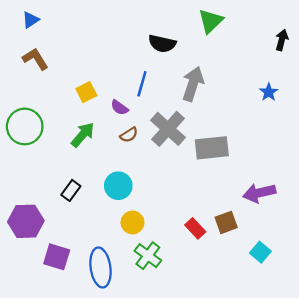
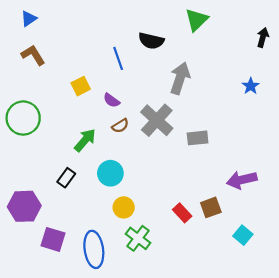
blue line: (142, 84) -> (118, 58), moved, turned -35
green arrow: (83, 135) -> (85, 140), moved
gray rectangle: (212, 148) -> (198, 138), size x0.7

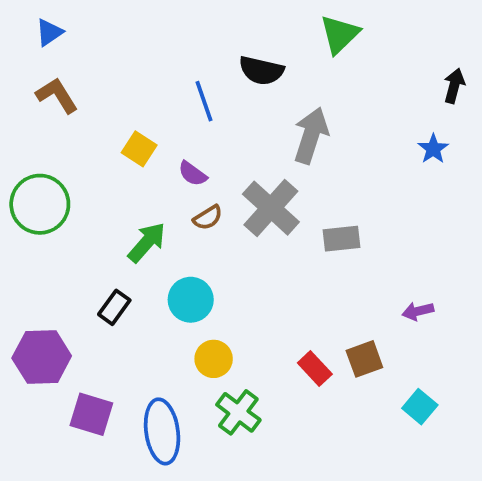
black arrow: (263, 37) -> (454, 86), moved
yellow square: (81, 86) -> (139, 149), turned -30
purple arrow: (242, 180) -> (418, 311), size x0.6

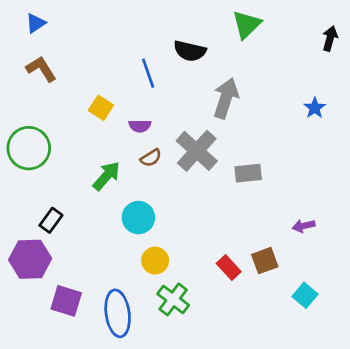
black arrow: (454, 86) -> (330, 38), moved
purple semicircle: (193, 174) -> (140, 126), turned -35
black rectangle: (114, 307) -> (51, 220), moved

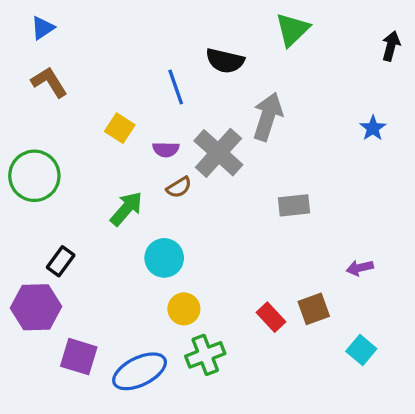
gray cross: (197, 151) -> (218, 153), moved
green cross: (173, 299) -> (205, 355), turned 32
blue ellipse: (118, 313) -> (140, 371), turned 72

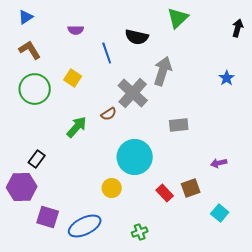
purple semicircle: (166, 149) -> (76, 30), moved
green circle: (34, 176) -> (35, 89), moved
cyan circle: (164, 258) -> (135, 157), moved, size x1.5
green cross: (205, 355) -> (140, 232), moved, size x0.7

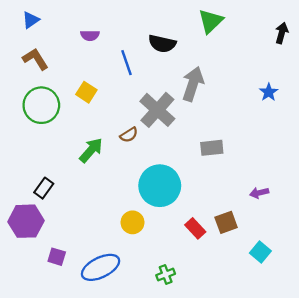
purple square: (48, 217) -> (57, 257), size x0.7

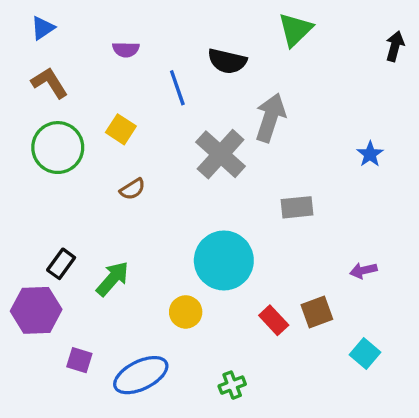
blue star: (269, 92) -> (370, 154), moved
brown semicircle: (129, 135) -> (132, 189), moved
green arrow: (91, 150) -> (113, 279), moved

